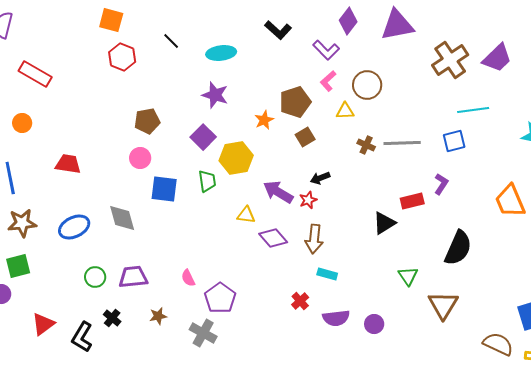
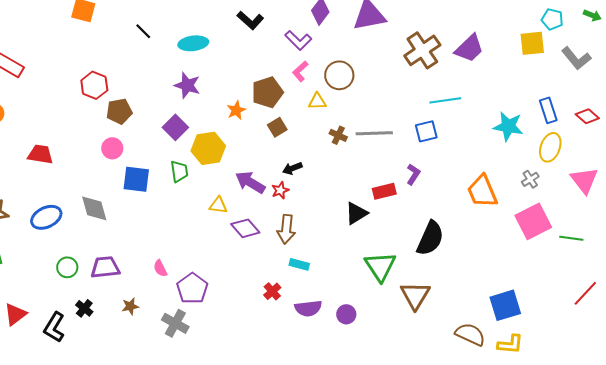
red hexagon: (122, 57) -> (94, 85), moved
green triangle: (408, 276) -> (380, 266), size x1.6

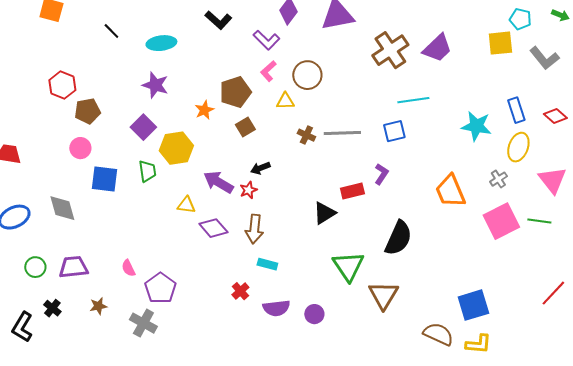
green line: (571, 238) -> (539, 221), moved

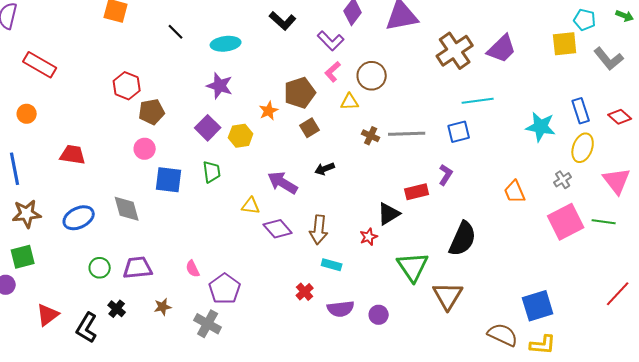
yellow hexagon: (176, 148) -> (241, 136), moved, size x0.7
red star: (248, 190) -> (369, 237), moved
orange trapezoid: (450, 191) -> (515, 192), size x0.7

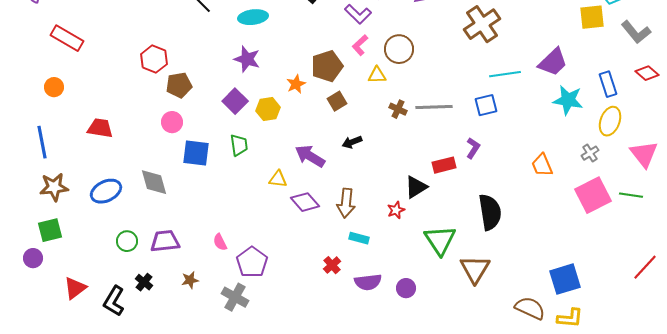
purple trapezoid: (502, 49) -> (553, 62), moved
red diamond: (620, 117) -> (647, 73), moved
black semicircle: (463, 239) -> (490, 212), turned -33

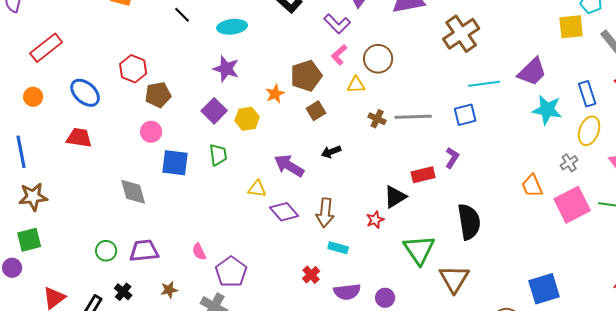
red rectangle: (67, 38) -> (46, 48), turned -68
orange trapezoid: (542, 165) -> (532, 186), moved
blue ellipse: (106, 191) -> (85, 93), moved, turned 68

